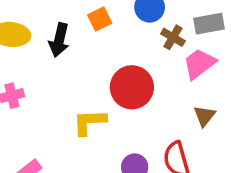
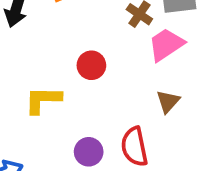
red circle: (132, 87) -> (91, 65), size x0.6

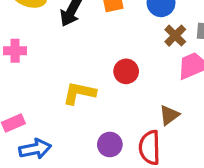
brown triangle: (168, 101) -> (169, 115), moved

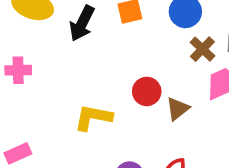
brown triangle: (169, 115) -> (178, 109), moved

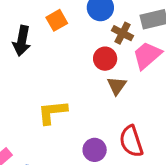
red circle: (147, 91) -> (105, 59), moved

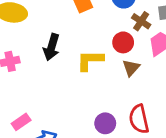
black arrow: (22, 41) -> (51, 47), moved
yellow L-shape: (52, 112) -> (90, 60), moved

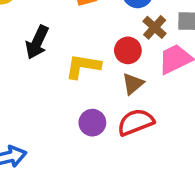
red semicircle: (139, 119) -> (136, 122), moved, turned 72
purple circle: (105, 123) -> (92, 123), moved

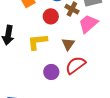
red circle: (128, 50) -> (51, 16), moved

